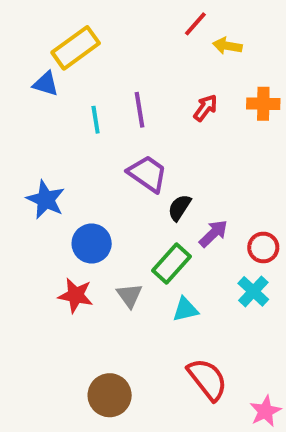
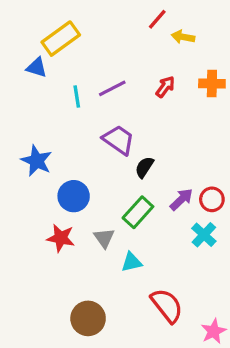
purple line: (140, 110) -> (112, 88), turned 72
purple arrow: (213, 234) -> (181, 199), moved
cyan triangle: (185, 309) -> (131, 262), moved

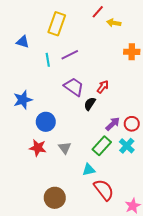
yellow rectangle: (61, 39) -> (57, 24), moved, turned -35
red arrow: (165, 87) -> (103, 87), moved
blue star: (37, 161) -> (23, 100), turned 30
green rectangle: (138, 212) -> (102, 146), moved
cyan triangle: (131, 262) -> (89, 170), moved

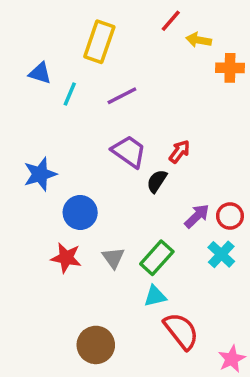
orange cross: (132, 52) -> (230, 68), moved
cyan line: (48, 60) -> (70, 94), moved, turned 32
green rectangle: (102, 146) -> (157, 258), moved

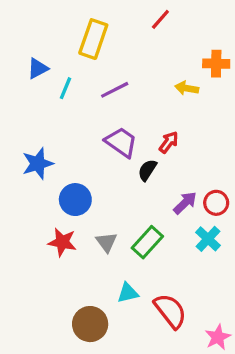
yellow arrow: (199, 40) -> (187, 88), moved
blue triangle: (40, 73) -> (38, 69), turned -45
cyan triangle: (155, 296) -> (128, 293), moved

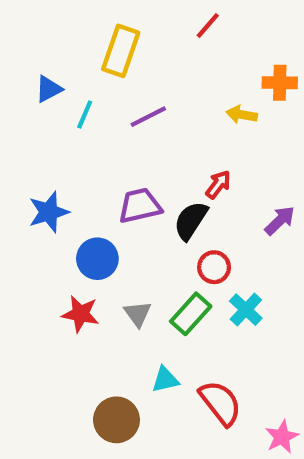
purple trapezoid: (121, 142) -> (140, 206), moved, turned -48
black semicircle: (147, 170) -> (191, 221), size x1.4
purple arrow: (185, 203) -> (280, 221), moved
red circle: (216, 203) -> (214, 267), moved
cyan cross: (208, 239) -> (246, 310), moved

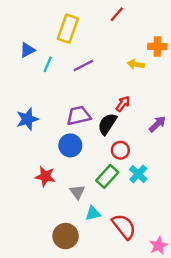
blue circle: (97, 259) -> (70, 145), moved
gray triangle: (138, 314) -> (77, 192), moved

